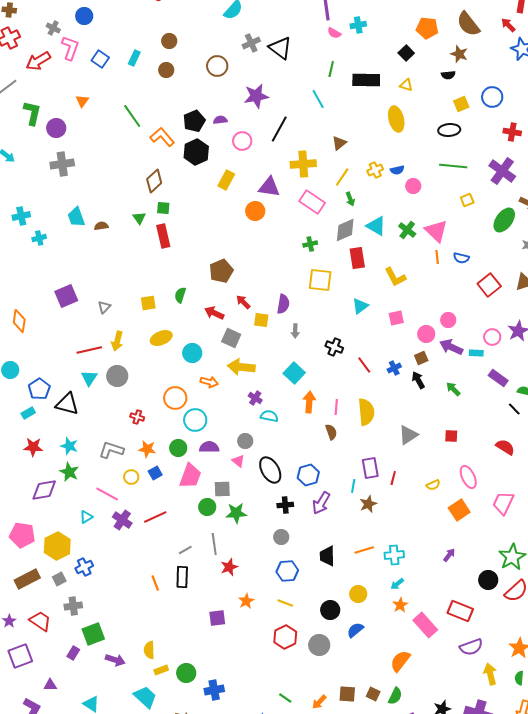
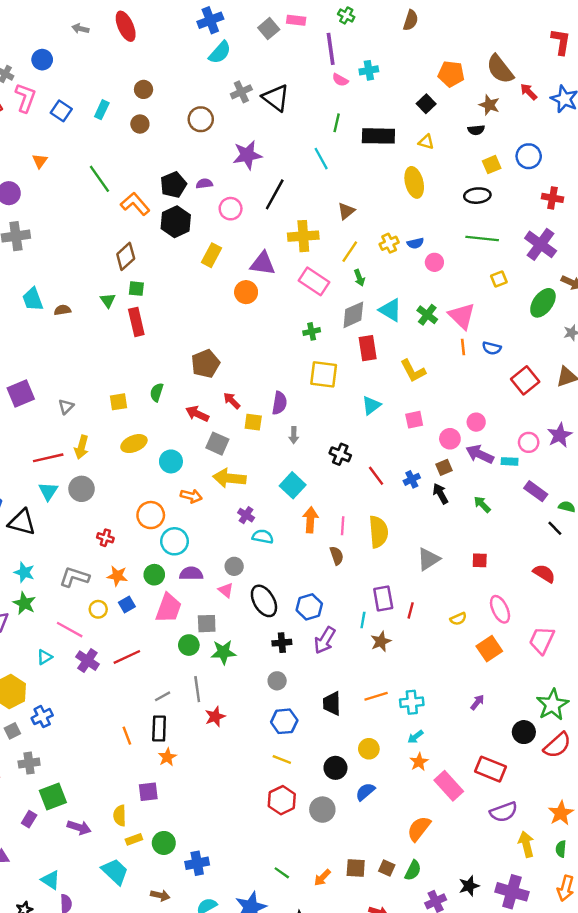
red arrow: (508, 25) -> (529, 92), moved
orange star: (246, 601) -> (167, 757), moved
purple square: (217, 618) -> (148, 792), moved

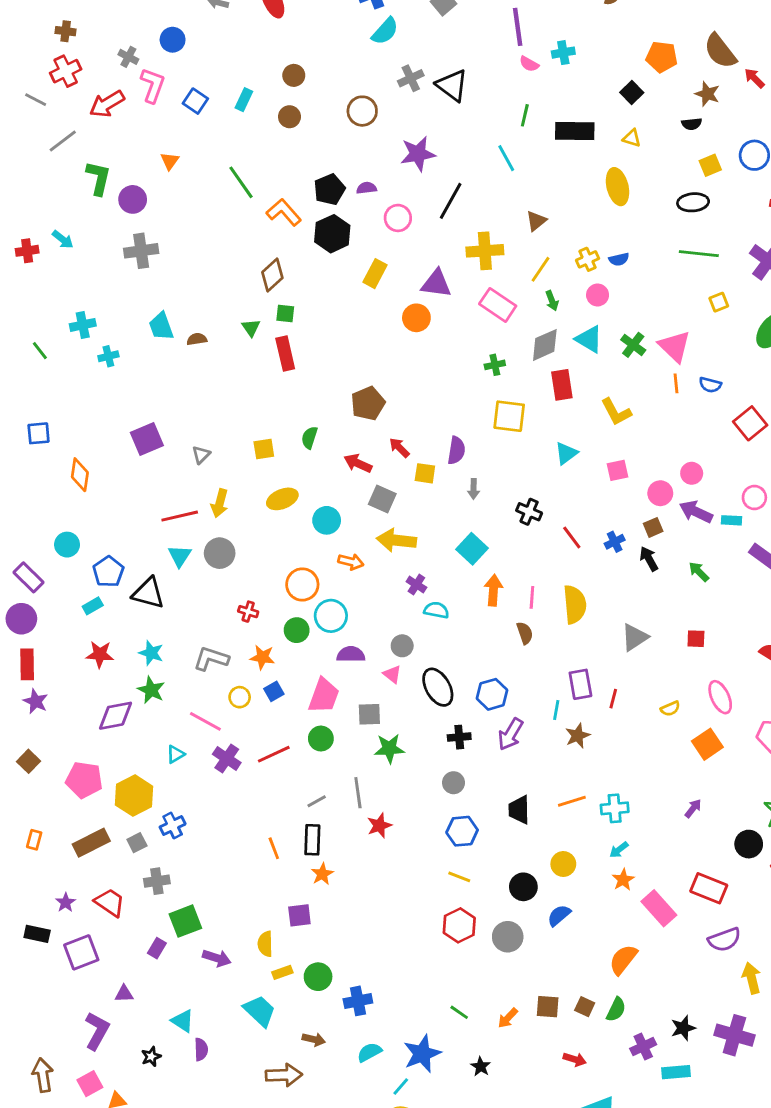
pink circle: (434, 262) -> (598, 295), moved
green circle: (154, 575) -> (297, 630), moved
green circle: (189, 645) -> (321, 739), moved

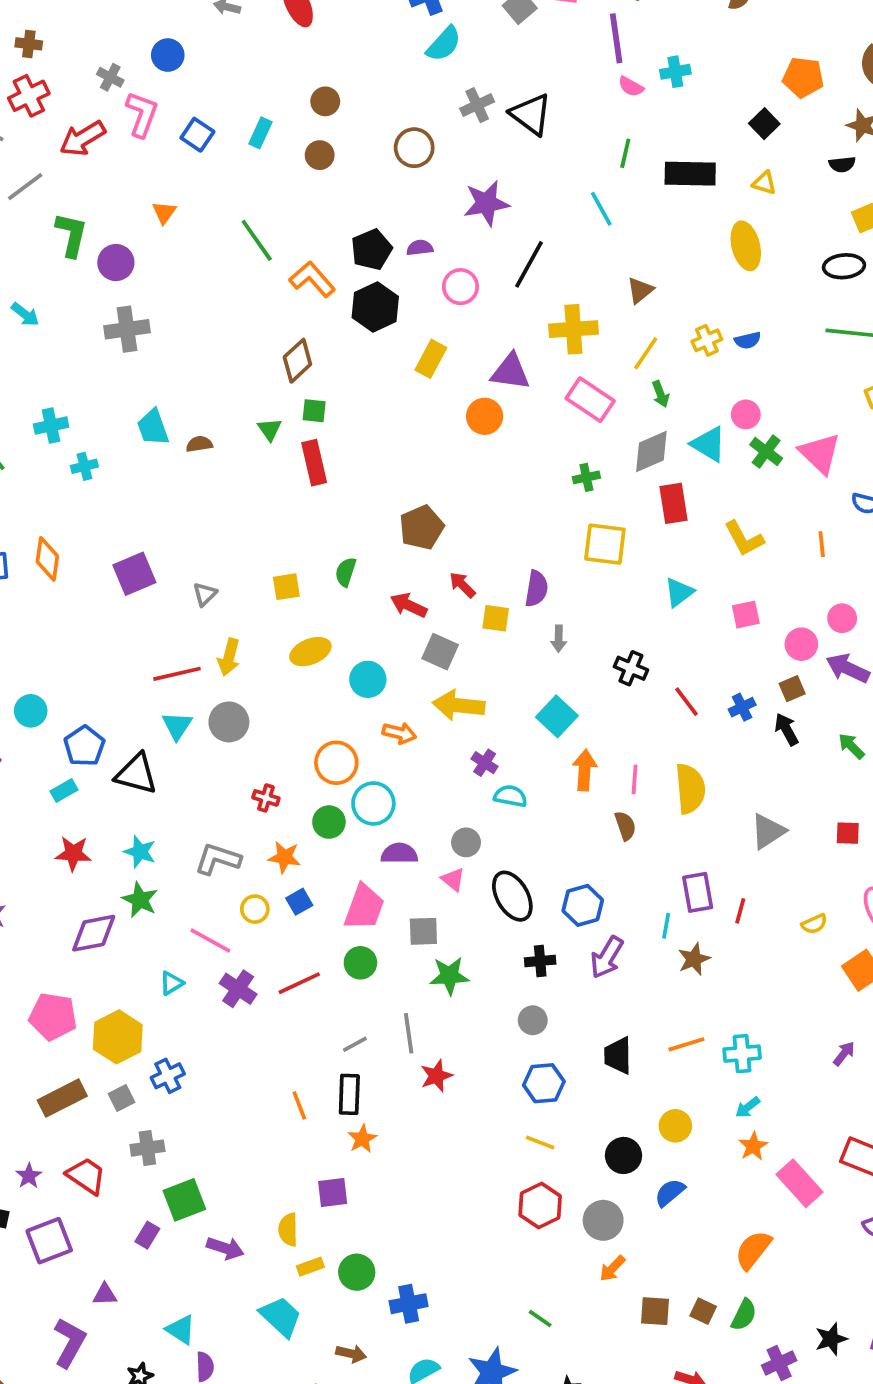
pink circle: (598, 295) -> (746, 414), moved
orange line: (676, 383) -> (822, 544), moved
orange diamond: (80, 475) -> (47, 559), moved
orange arrow: (508, 1018) -> (612, 1268), moved

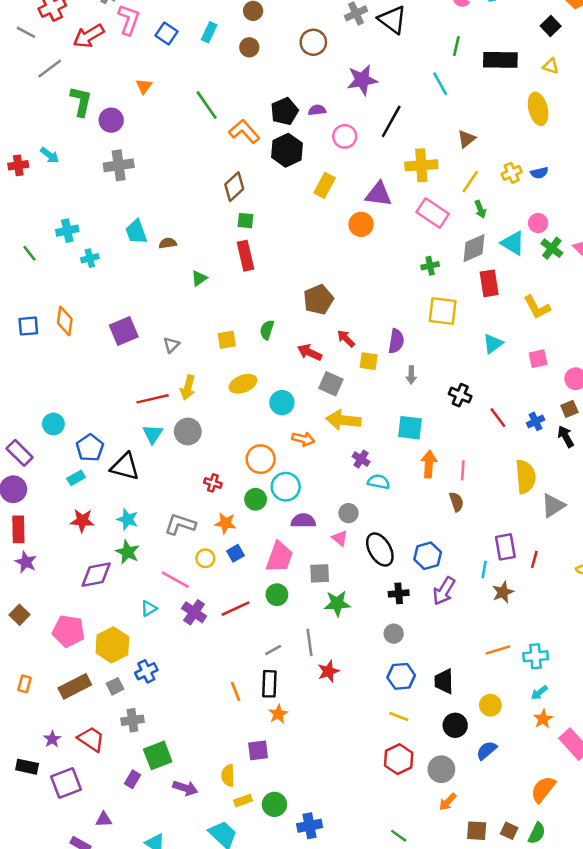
green triangle: (270, 429) -> (199, 278), moved, turned 30
cyan square: (557, 716) -> (410, 428), turned -36
yellow semicircle: (690, 789) -> (526, 477), moved
black trapezoid: (618, 1055) -> (444, 681), moved

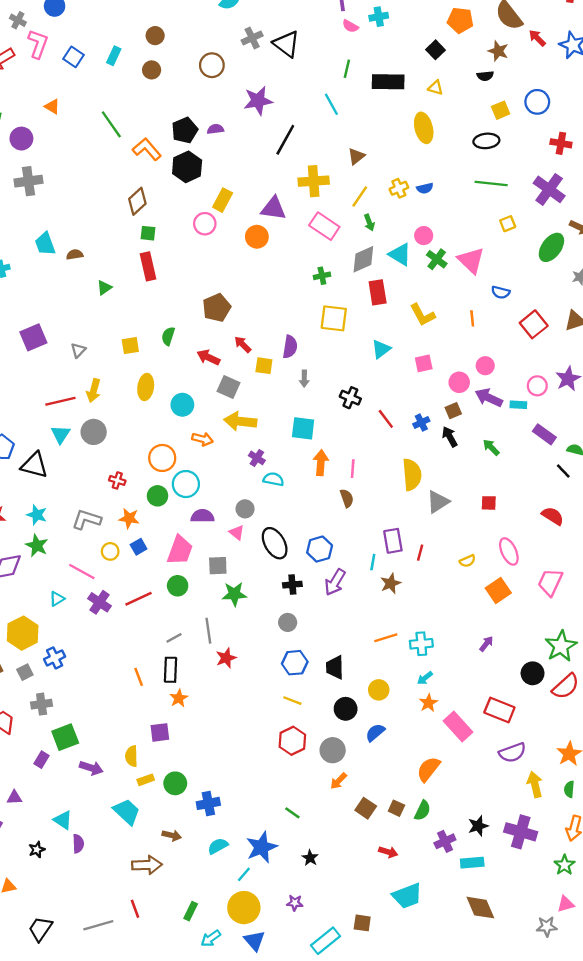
orange triangle: (144, 86) -> (52, 107), turned -35
pink circle: (345, 136) -> (205, 224), moved
yellow ellipse: (243, 384) -> (146, 387), turned -60
brown square: (477, 831) -> (366, 808), turned 30

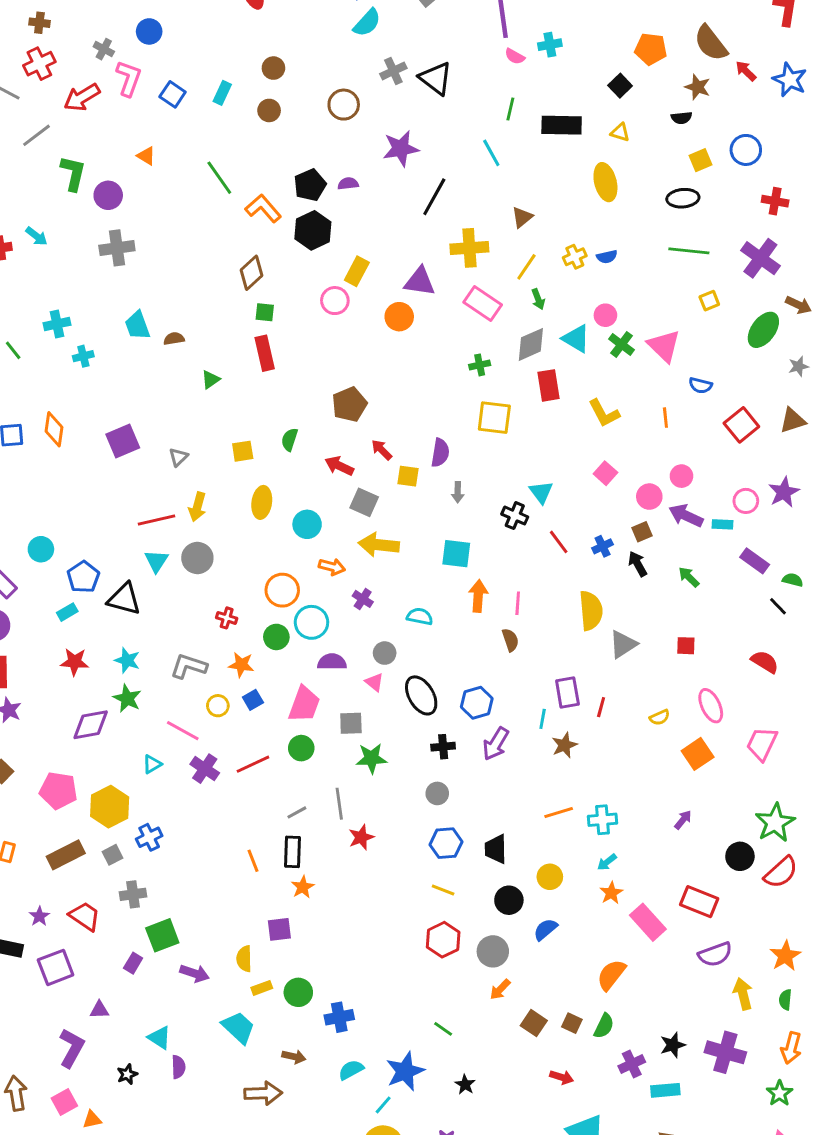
cyan triangle: (381, 349) -> (541, 492), moved, turned -30
pink square: (424, 363) -> (605, 473), turned -36
purple cross: (257, 458) -> (363, 599), moved

